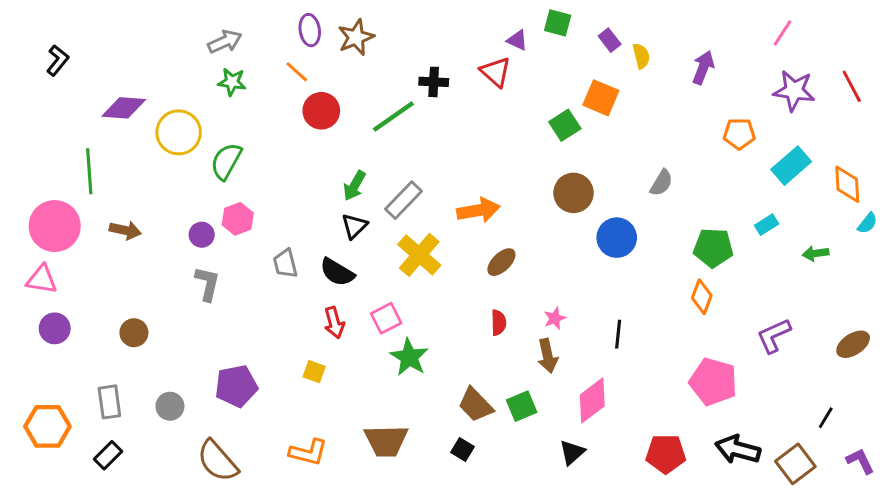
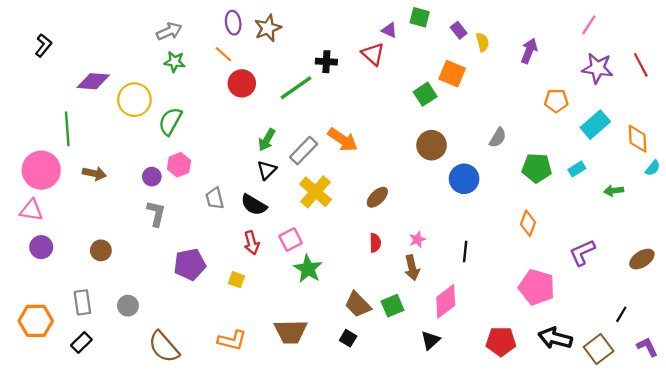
orange arrow: (478, 210) -> (343, 140), moved, turned 44
green pentagon: (713, 248) -> (537, 168), moved
purple pentagon: (236, 386) -> (190, 264), moved

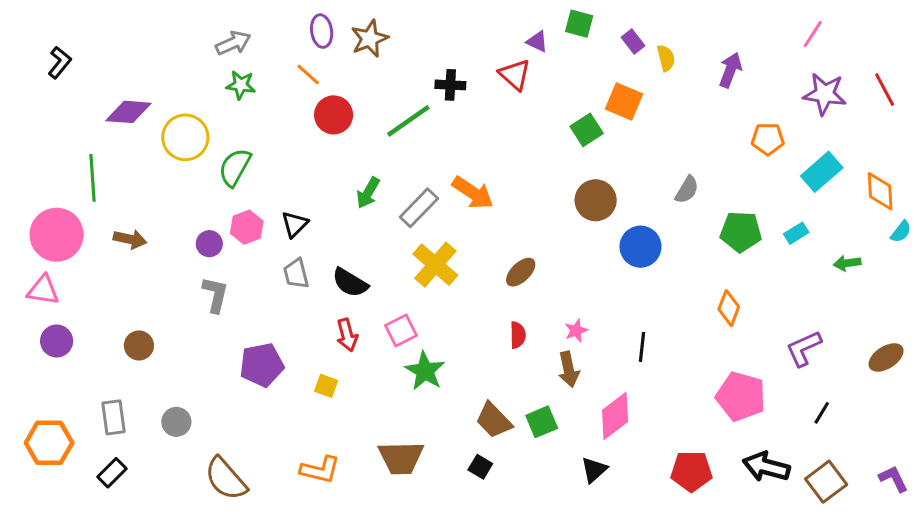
black triangle: (267, 170) -> (295, 224), moved
black line: (621, 314) -> (822, 413), moved

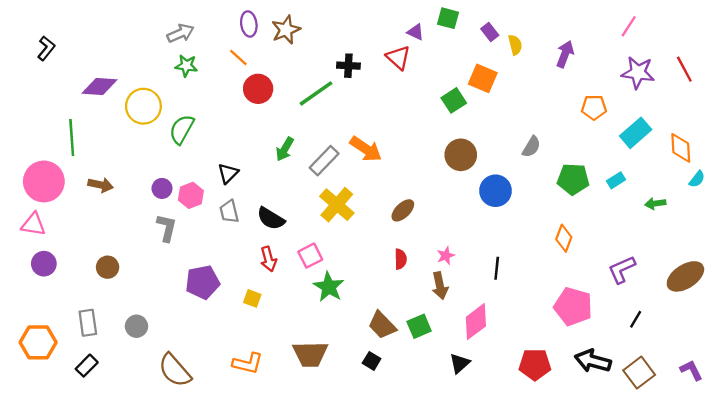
pink hexagon: (247, 227) -> (191, 195), moved
brown ellipse: (886, 357) -> (685, 276), size x1.4

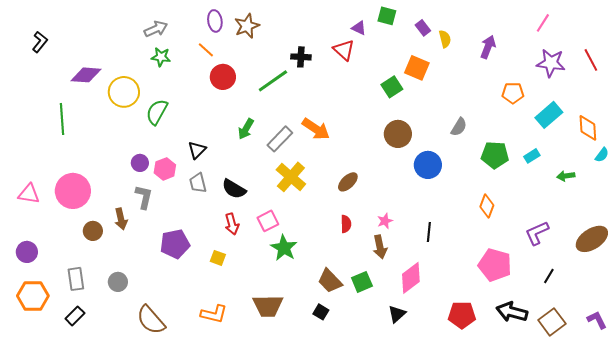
pink circle: (44, 181) -> (73, 191), moved
brown arrow: (101, 185) -> (121, 219), moved, turned 65
purple circle: (44, 264) -> (27, 252), moved

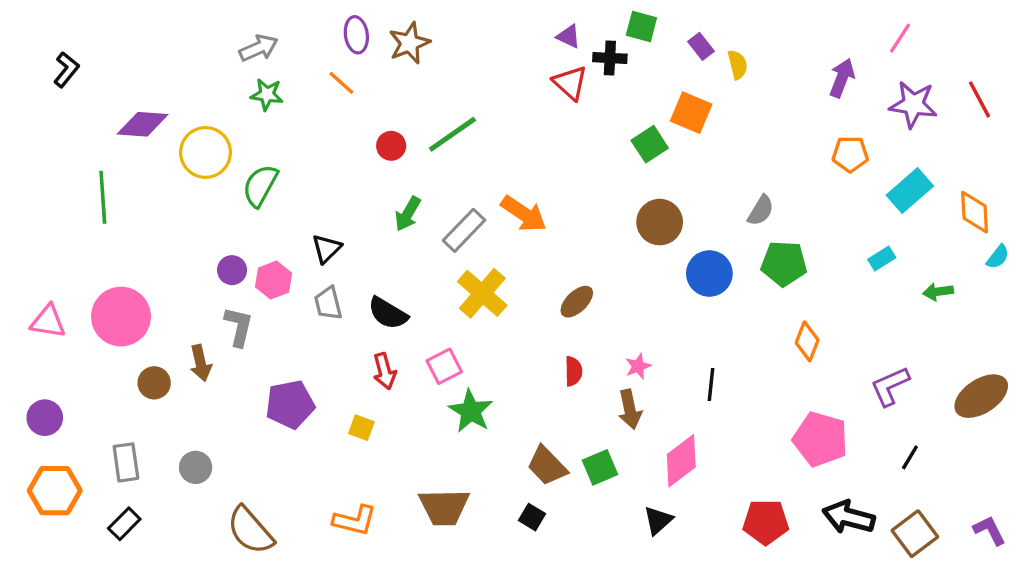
purple triangle: (359, 28) -> (568, 36), moved
purple arrow: (488, 47) -> (842, 78), moved
black cross: (301, 57) -> (610, 58), moved
red circle: (223, 77) -> (391, 146), moved, size x0.7
green pentagon: (495, 155) -> (784, 264), moved

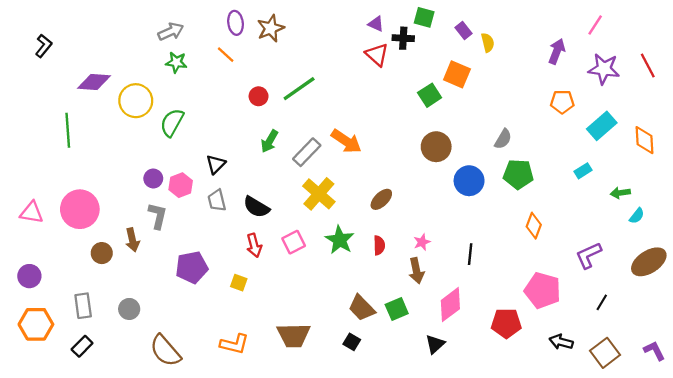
cyan semicircle: (998, 257) -> (637, 216), moved
green star: (471, 411) -> (340, 240), moved
black arrow: (849, 517) -> (561, 342), size x0.7
red pentagon: (766, 522) -> (506, 323), moved

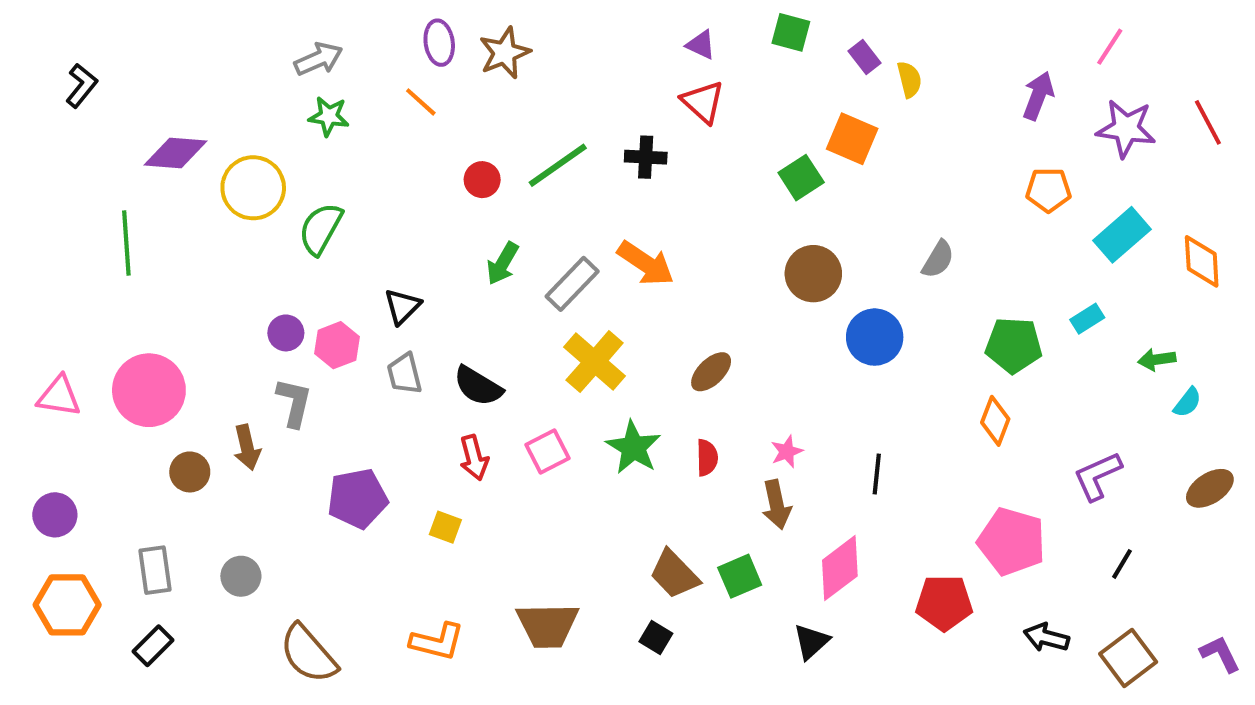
black cross: (403, 38) -> (646, 157), moved
green pentagon: (518, 174) -> (1014, 345), moved
brown ellipse: (649, 262) -> (1210, 488), size x0.7

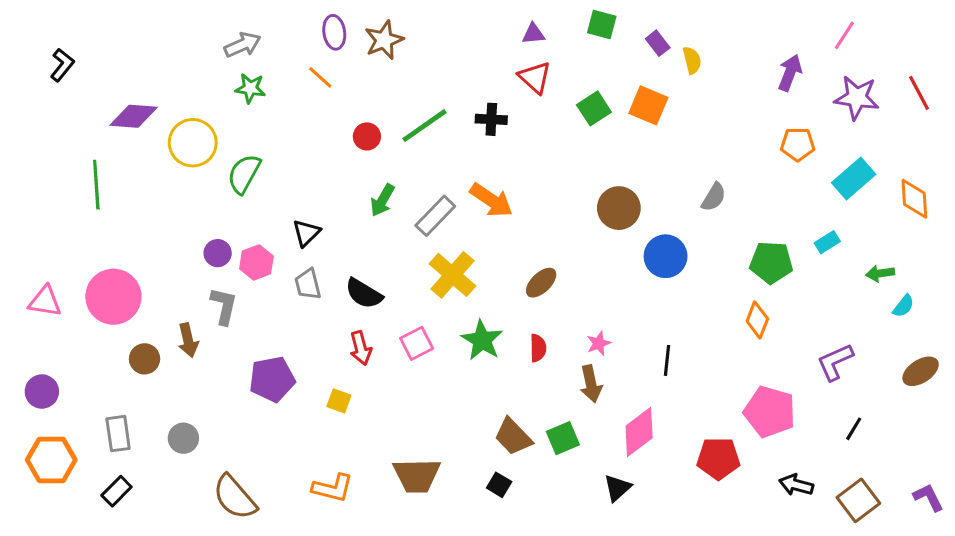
purple triangle: (701, 45) -> (533, 34), turned -30
green square: (801, 178) -> (594, 108), moved

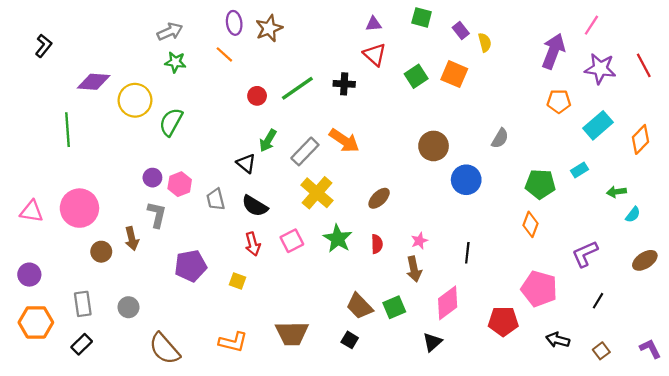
purple arrow: (790, 73) -> (553, 51), size x1.4
orange diamond: (914, 199) -> (641, 139), turned 48
black triangle: (306, 233) -> (246, 163), moved, turned -36
brown square: (858, 500) -> (601, 351), size x0.6

